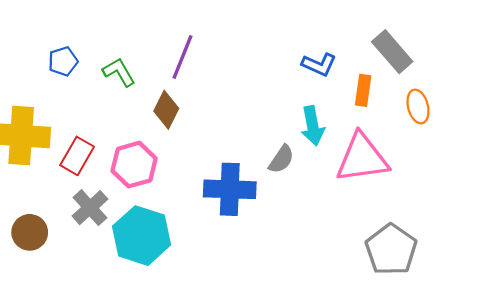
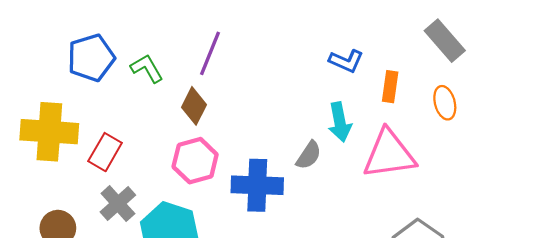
gray rectangle: (392, 52) -> (445, 41), moved
blue pentagon: (63, 61) -> (91, 58), size x1.6
pink hexagon: (134, 165) -> (195, 161), moved

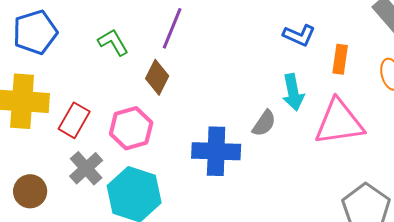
blue pentagon: (91, 58) -> (35, 32), moved
pink hexagon: (195, 161) -> (131, 128), moved

